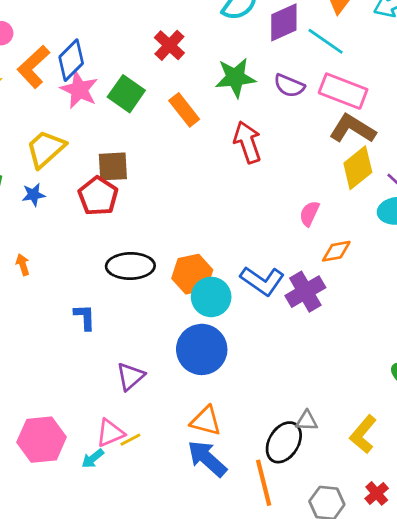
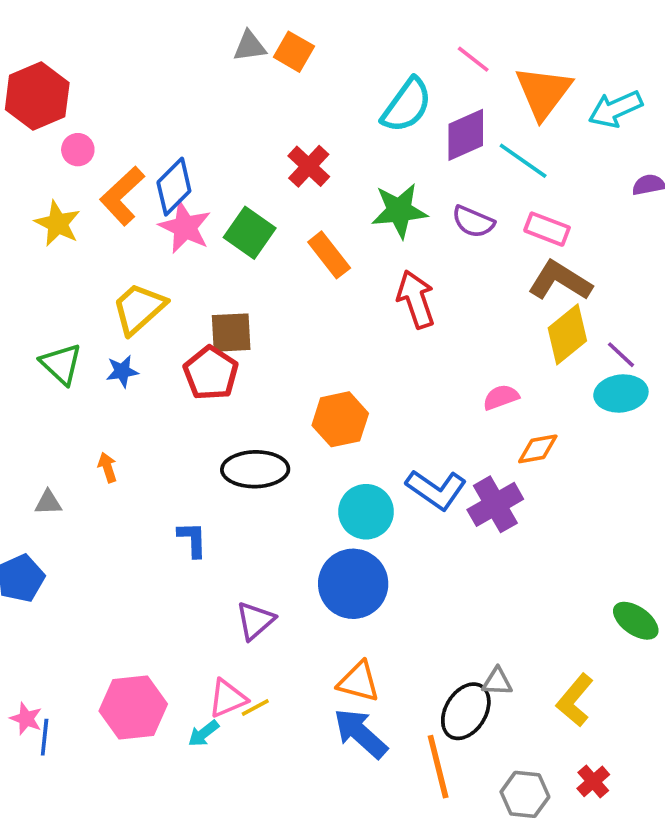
pink rectangle: (343, 91) -> (547, 229), size x0.7
pink semicircle: (309, 214) -> (501, 397), turned 45
orange hexagon: (192, 274) -> (340, 419), moved

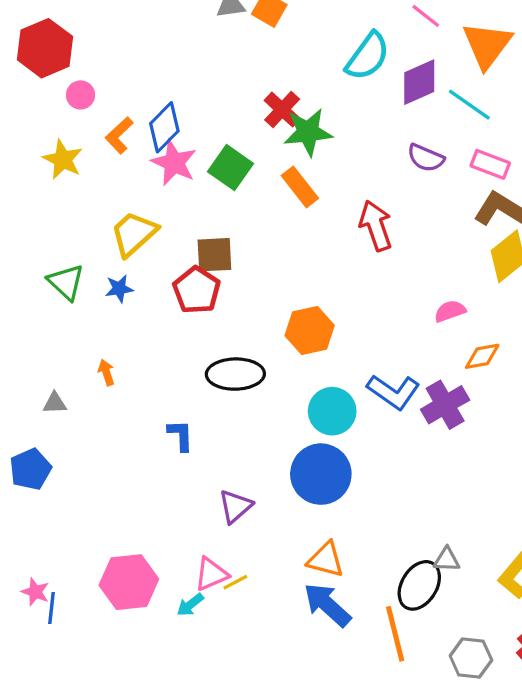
orange L-shape: (122, 196) -> (119, 135), size x0.7
green star: (399, 211) -> (308, 132), moved

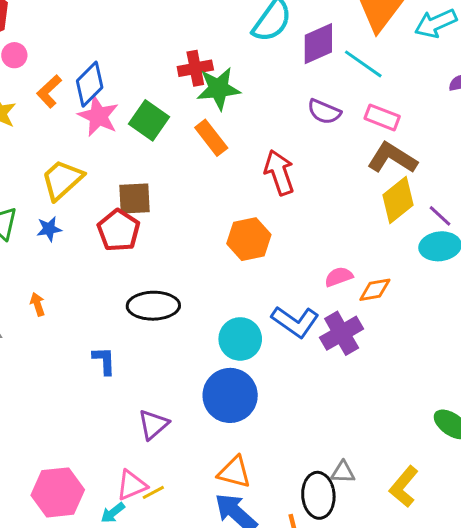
red cross: (282, 109) -> (195, 68), turned 36
pink semicircle: (450, 311) -> (339, 277), moved
orange hexagon: (310, 330) -> (249, 239), moved
black ellipse: (419, 585) -> (318, 495), turned -36

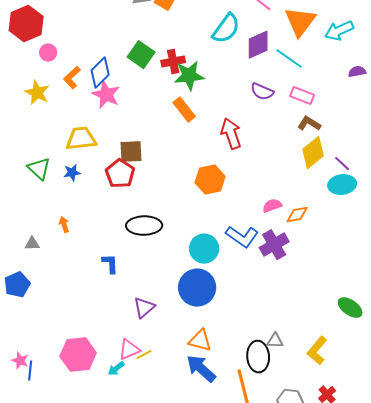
green square: (149, 120) -> (141, 55), moved
brown L-shape: (392, 158) -> (309, 124), size x0.7
yellow trapezoid: (62, 180) -> (81, 139), turned 36

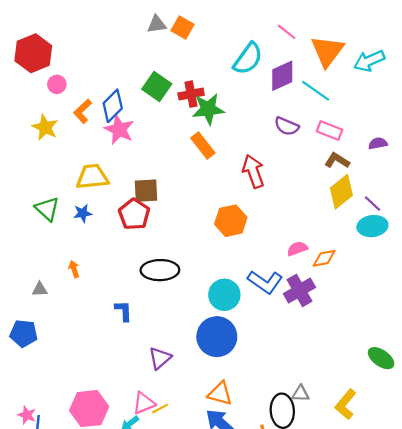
purple semicircle: (357, 72) -> (378, 143), moved
blue pentagon: (17, 285) -> (24, 333), turned 30

